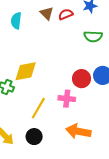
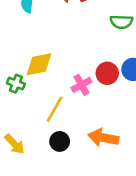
pink cross: (67, 99) -> (81, 85), moved, turned -35
black circle: (34, 137) -> (60, 141), moved

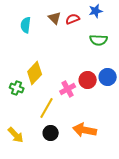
yellow diamond: (39, 64) -> (35, 73), turned -35

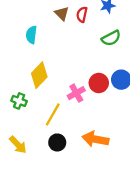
red semicircle: (73, 19) -> (82, 15), turned -56
cyan semicircle: (26, 25) -> (31, 35), moved
green semicircle: (99, 40) -> (111, 38), turned -30
green cross: (17, 88) -> (19, 101), moved

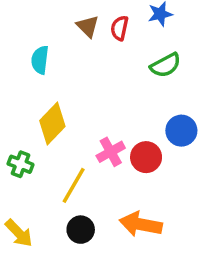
red circle: (99, 83) -> (146, 157), moved

